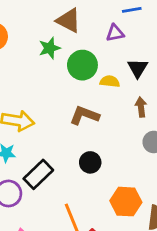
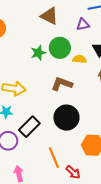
green star: (49, 48) -> (38, 53), moved
black circle: (90, 162) -> (66, 118), size x1.6

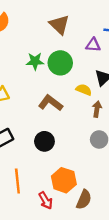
yellow semicircle: (80, 59) -> (84, 90), moved
black circle: (66, 118) -> (44, 141), size x0.7
red arrow: (73, 172) -> (46, 200), moved

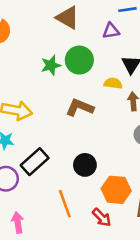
black circle: (44, 141) -> (85, 165), moved

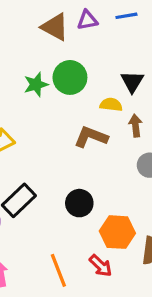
purple triangle: (111, 31) -> (87, 20), moved
brown L-shape: (80, 107) -> (91, 137), moved
orange line: (65, 204) -> (58, 270), moved

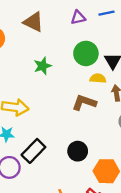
brown triangle: (55, 27) -> (33, 22), moved
green circle: (70, 77) -> (86, 53), moved

